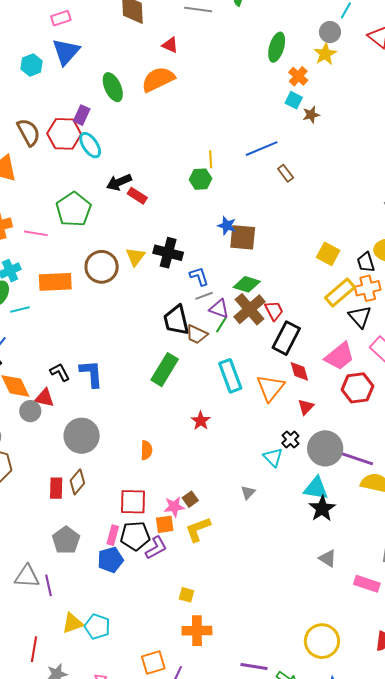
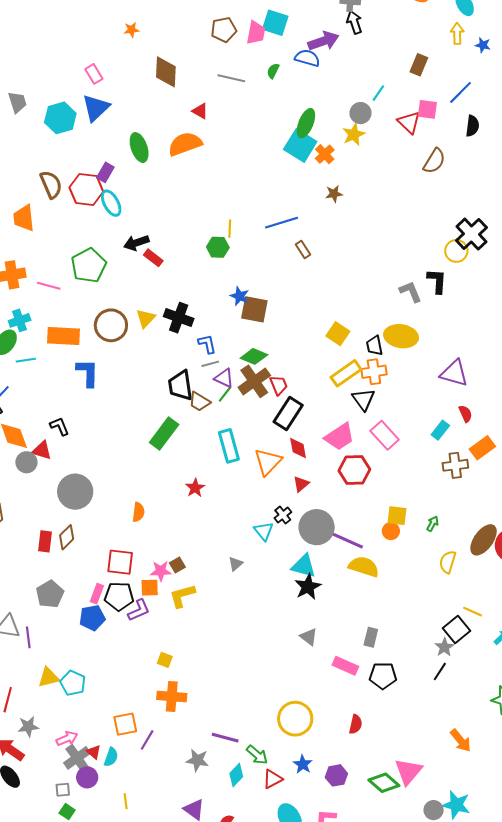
pink rectangle: (61, 18) -> (94, 74), turned 72
cyan hexagon: (32, 65) -> (60, 118), size x1.4
cyan square: (294, 100) -> (300, 145), moved, size x1.8
blue L-shape: (91, 374) -> (88, 373), moved

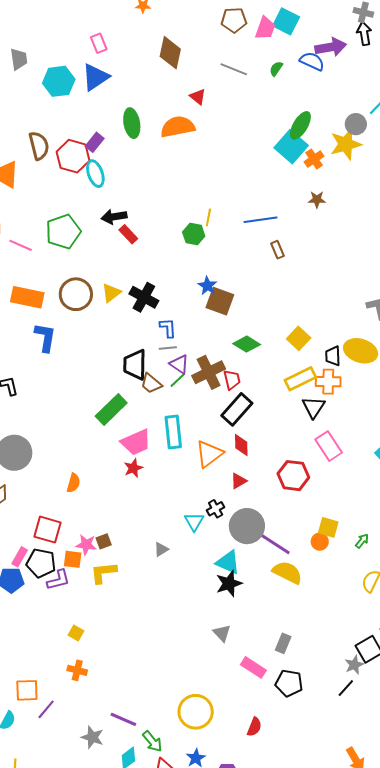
yellow star: (354, 134) -> (346, 144), size x1.4
green diamond: (254, 356) -> (247, 344), moved
pink trapezoid: (340, 437) -> (136, 442), moved
orange cross: (172, 697) -> (77, 670), size x0.7

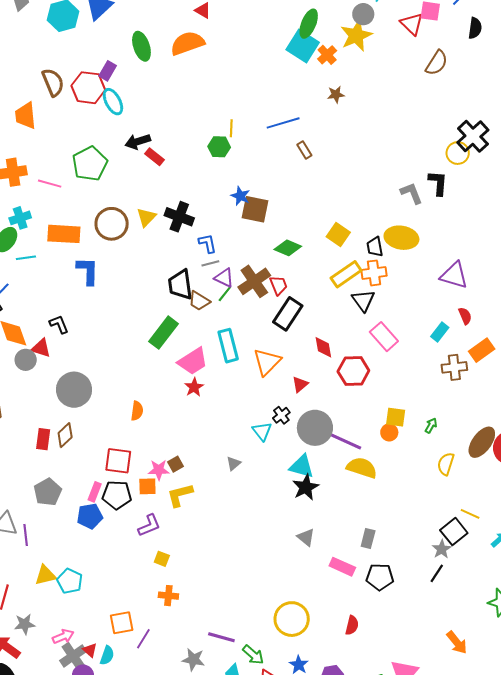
red diamond: (241, 445) -> (323, 347), moved
purple L-shape: (58, 580) -> (149, 525), moved

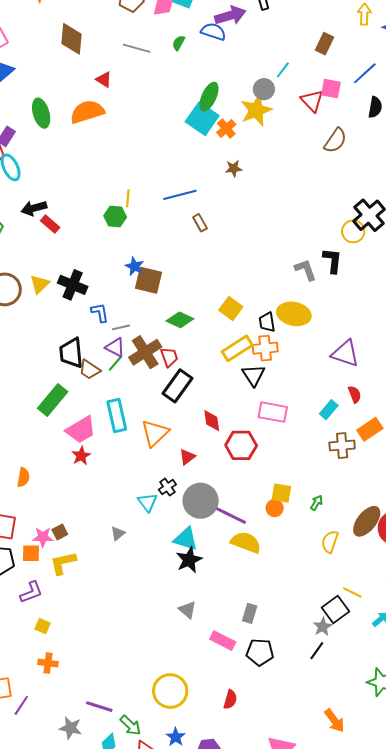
gray line: (210, 263) -> (121, 327), moved
pink rectangle: (384, 337) -> (273, 412), turned -40

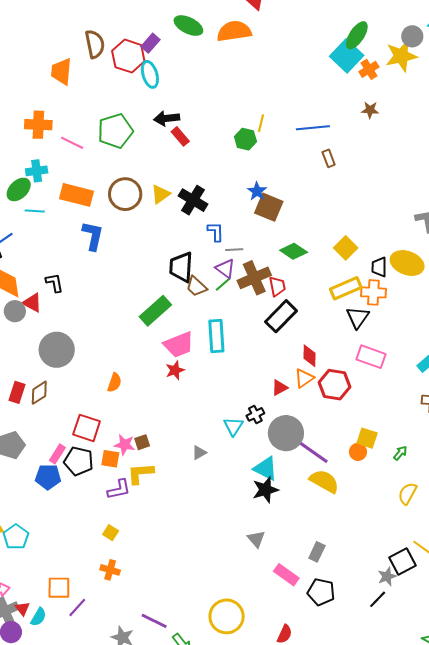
green ellipse: (41, 113) -> (188, 26), turned -56
orange triangle: (155, 433) -> (304, 378), moved, size x0.7
purple L-shape: (31, 592) -> (119, 489), moved

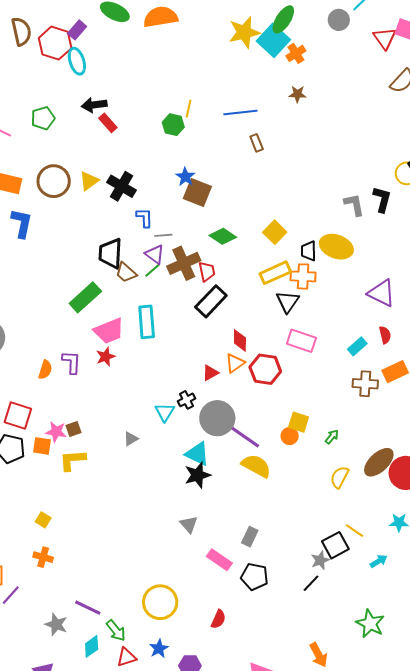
yellow star: (401, 56) -> (244, 32), moved
green pentagon: (115, 131) -> (43, 118), size x0.7
purple L-shape: (119, 489) -> (72, 362), moved, turned -75

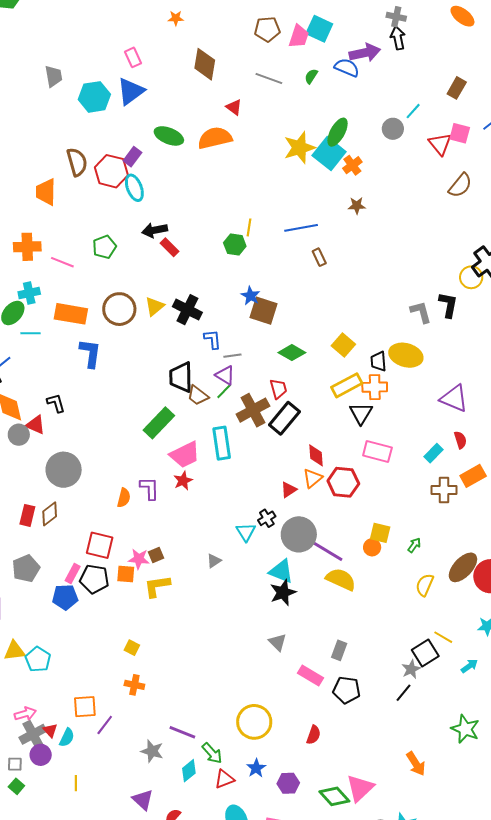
brown cross: (184, 263) -> (253, 410), moved

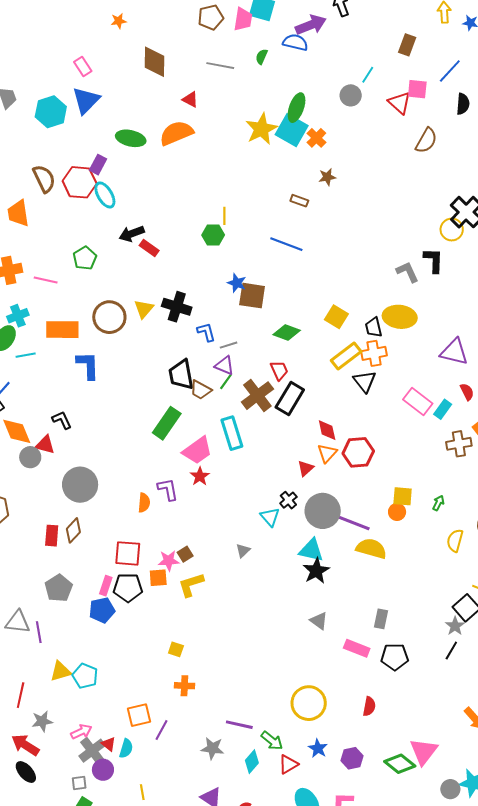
blue line: (301, 228) -> (286, 244), moved, turned 40
brown rectangle: (319, 257) -> (299, 201), moved, turned -36
pink rectangle: (377, 451) -> (418, 401), moved, turned 32

